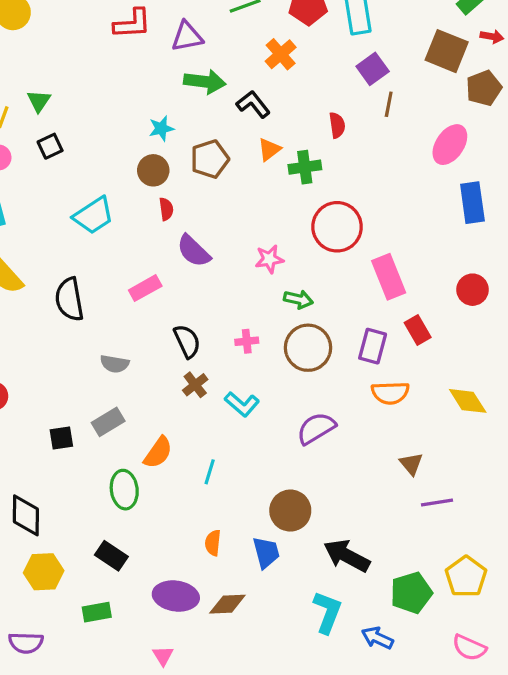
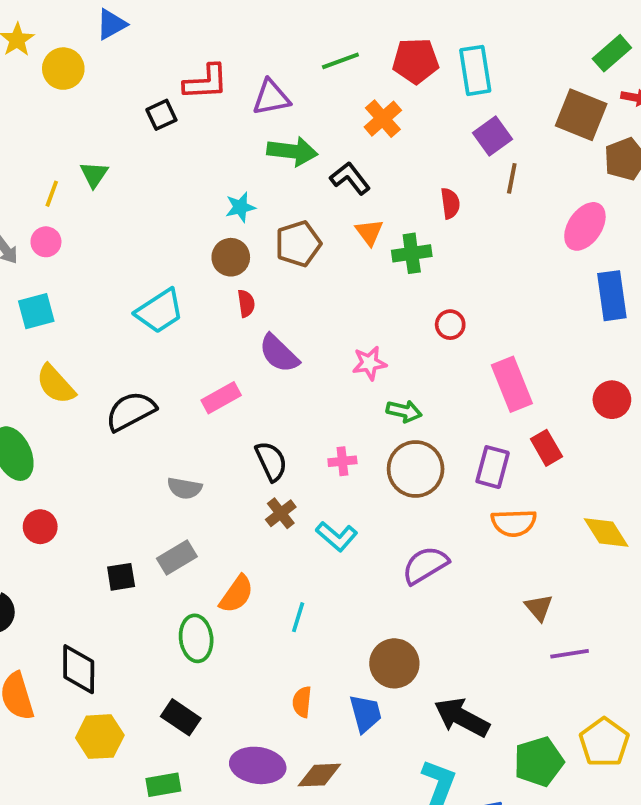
black square: (50, 146) -> (161, 115), moved
orange triangle: (269, 149) -> (369, 232), turned -30
red circle: (337, 227) -> (450, 325), size x0.5
black semicircle: (69, 299) -> (131, 411), turned 72

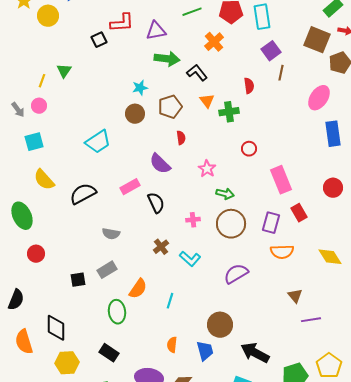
red semicircle: (246, 303) -> (181, 138), moved
pink star: (369, 363) -> (207, 169), turned -30
black semicircle: (271, 461) -> (156, 203), moved

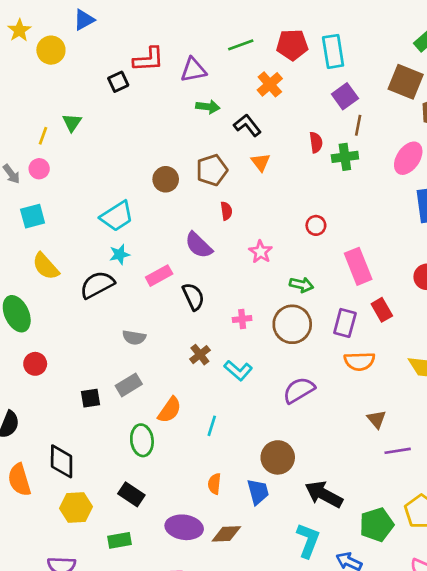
green arrow: (167, 59) -> (208, 107), size x0.7
cyan star: (140, 88) -> (120, 254), moved
green cross: (229, 112) -> (345, 157), moved
green arrow: (225, 194) -> (301, 285), moved

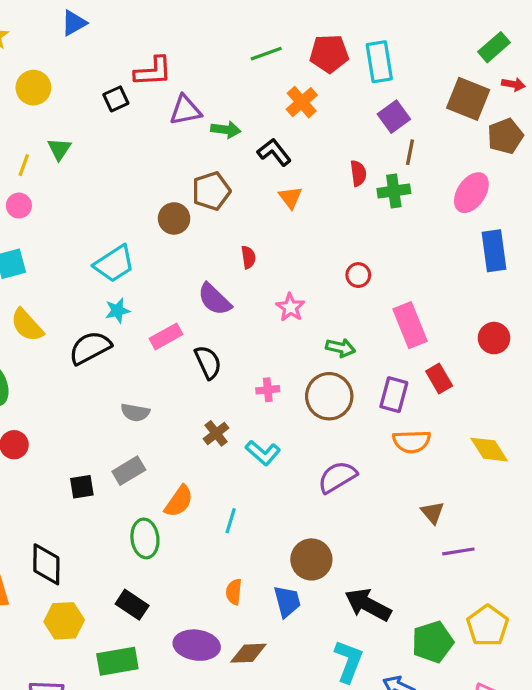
yellow circle: (51, 50) -> (33, 88), moved
purple triangle: (193, 70) -> (185, 110), moved
brown pentagon: (212, 170) -> (211, 191), moved
green rectangle: (120, 540) -> (117, 661), size x1.4

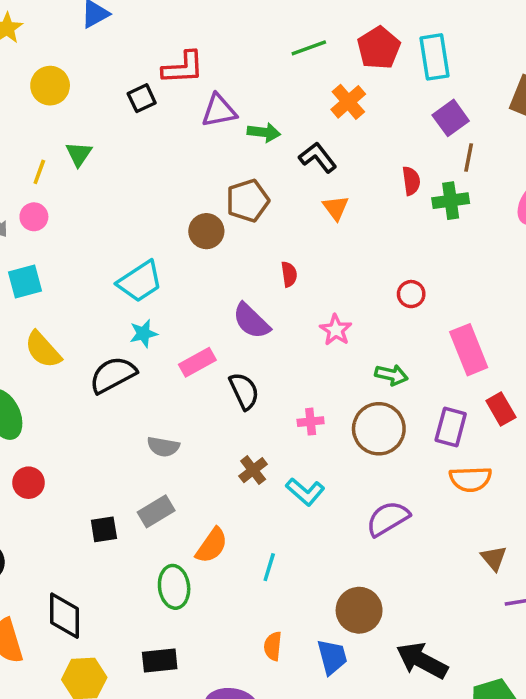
red pentagon: (329, 54) -> (379, 48), turned -30
black rectangle: (132, 605) -> (160, 661), turned -40

